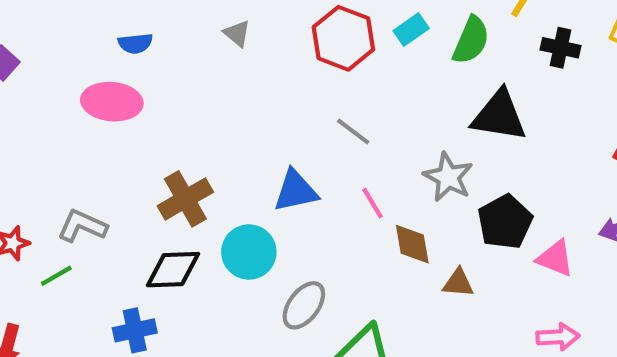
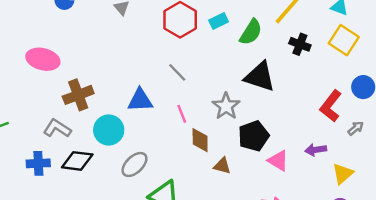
pink ellipse: (112, 102) -> (43, 59), moved
gray L-shape: (82, 226) -> (57, 128), moved
black diamond: (173, 270) -> (77, 161), moved

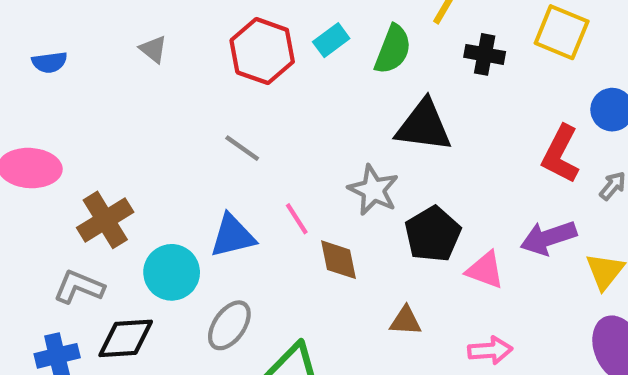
gray line: (177, 72) -> (242, 148), moved
blue triangle: (140, 100) -> (232, 236), moved
purple arrow: (316, 150) -> (548, 238), size x1.4
brown triangle: (222, 166) -> (406, 321), moved

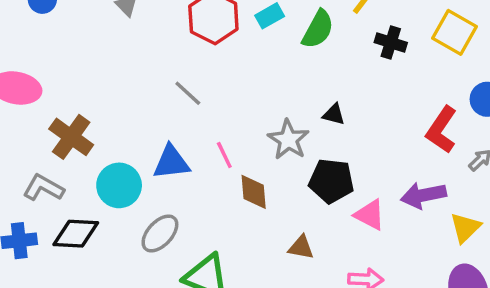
black triangle: (424, 126) -> (334, 114), moved, size x0.5
brown cross: (105, 220) -> (71, 137), turned -30
black pentagon: (433, 234) -> (331, 181), turned 30

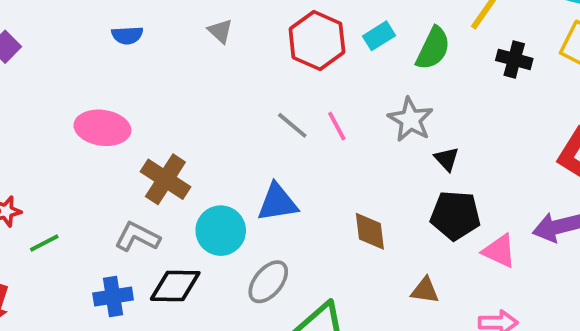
black triangle: (334, 114) -> (447, 159), moved, turned 35
gray star: (288, 140) -> (411, 120), moved
pink line: (224, 155) -> (337, 126), moved

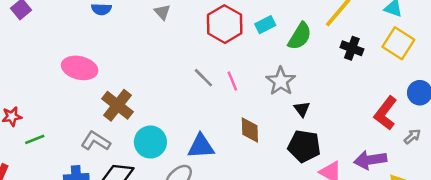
blue triangle: (277, 203) -> (201, 146), moved
brown diamond: (370, 231) -> (250, 130), moved

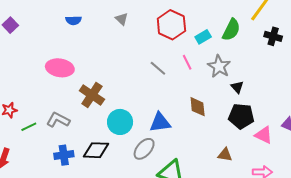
cyan rectangle: (265, 25) -> (203, 37), moved
pink line: (232, 81) -> (187, 62), moved
gray L-shape: (96, 141) -> (58, 120), moved

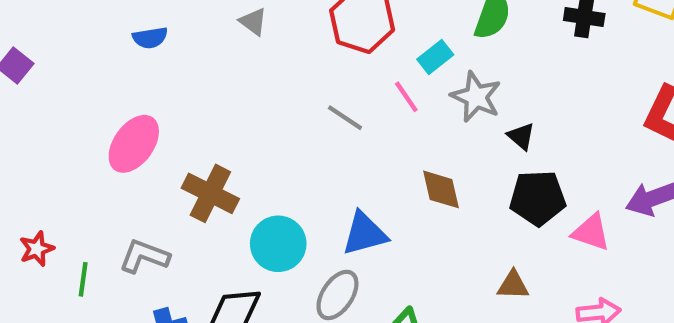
cyan rectangle: (203, 37) -> (435, 57), moved
pink ellipse: (60, 68) -> (134, 144), turned -56
green line: (29, 127) -> (83, 279), turned -49

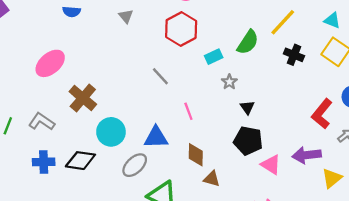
pink line: (406, 97) -> (188, 111), moved
gray star: (476, 97) -> (229, 82), size x0.6
brown diamond: (441, 189) -> (196, 155), moved
brown triangle: (513, 285) -> (212, 179), moved

